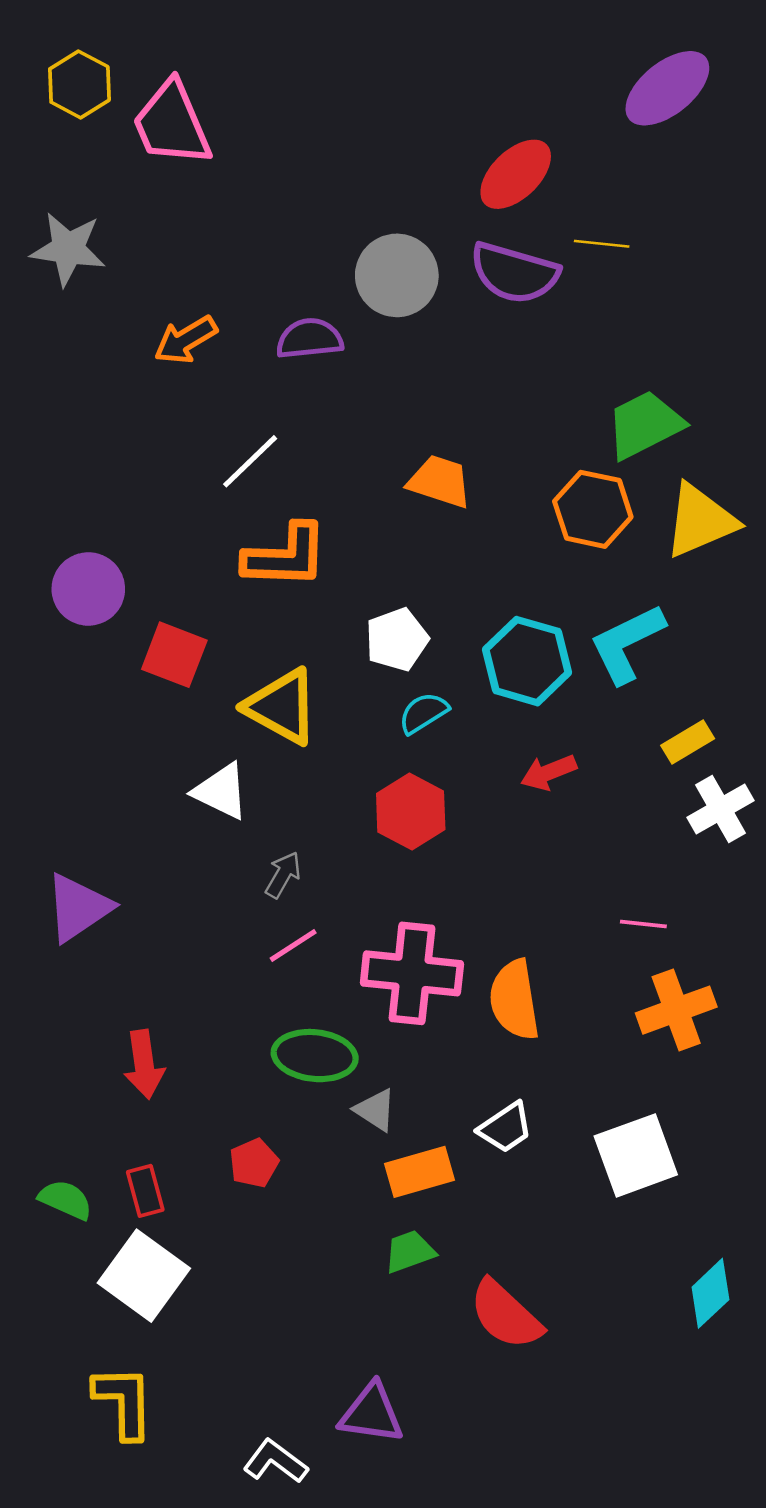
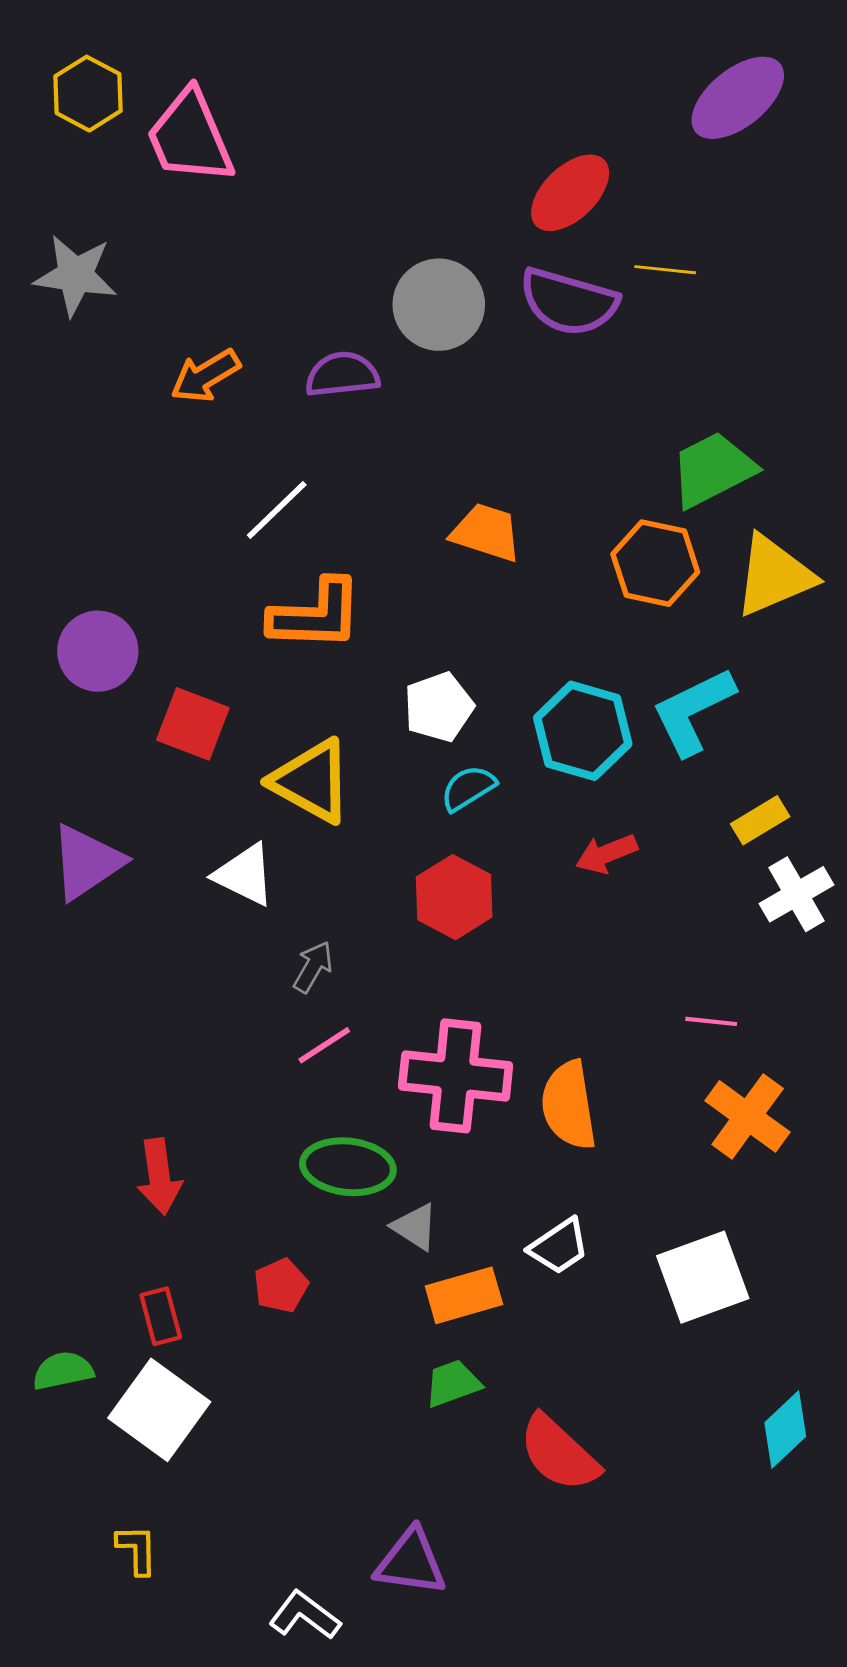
purple triangle: (78, 908) -> (87, 862), moved
orange cross: (676, 1010) -> (748, 1116), turned -34
green semicircle: (66, 1200) -> (63, 1371), moved, turned -36
yellow L-shape: (124, 1402) -> (137, 1550), size x0.6

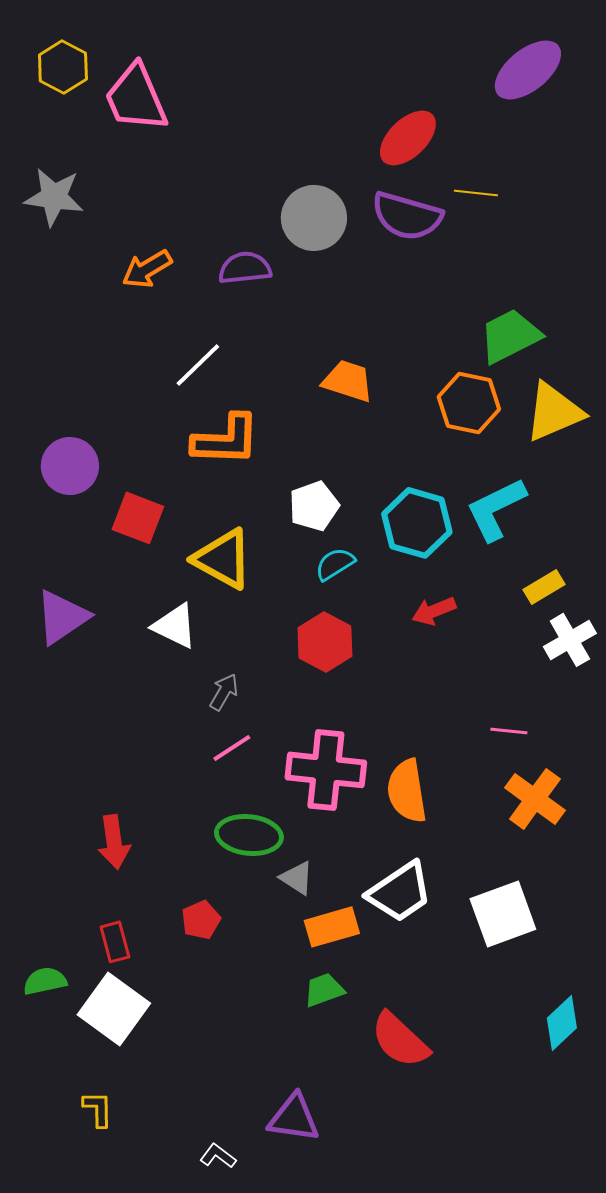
white trapezoid: (559, 1246) -> (400, 892), size x1.5
white L-shape: (305, 1615) -> (218, 1156), size x0.7

